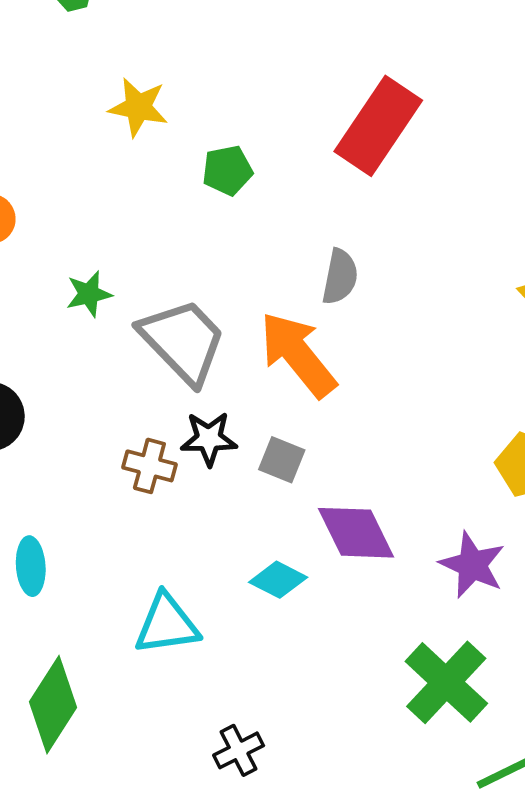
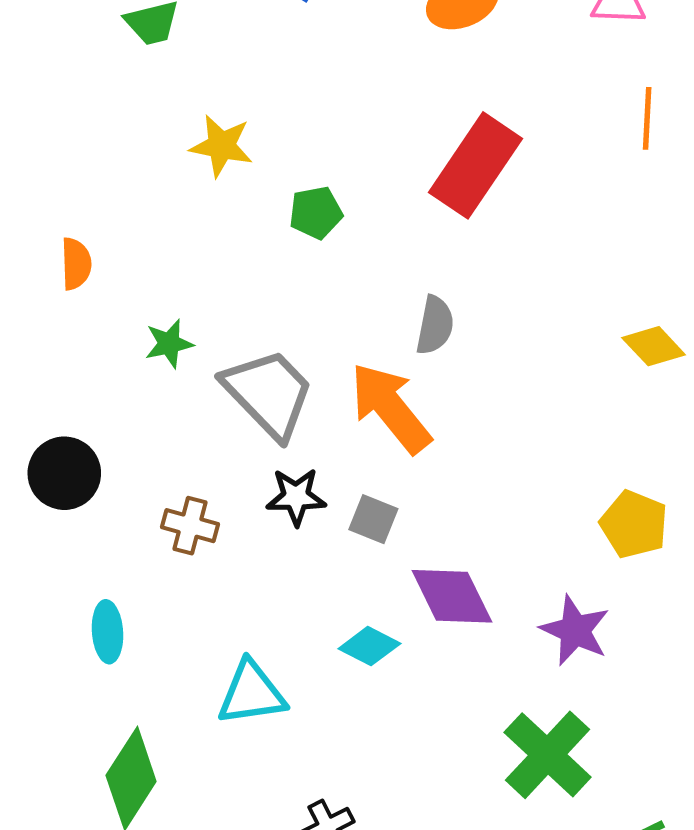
brown cross: (149, 466) -> (190, 526), moved

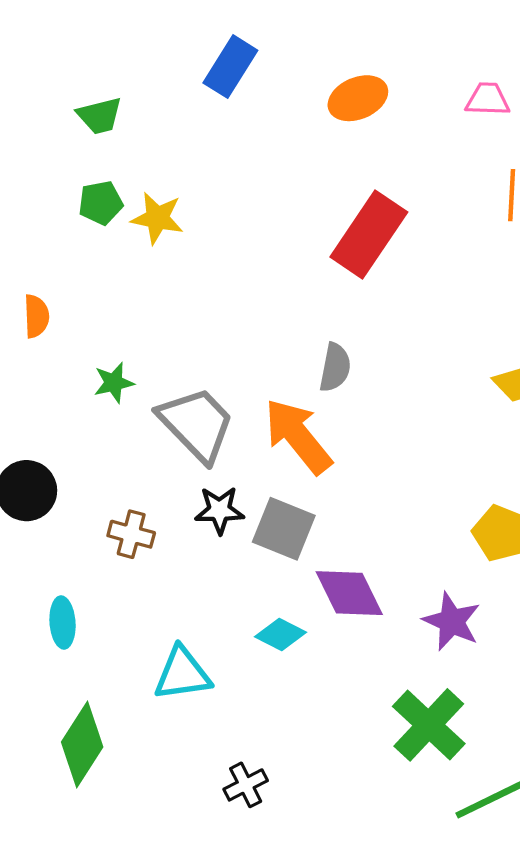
green pentagon: (316, 213) -> (101, 203), moved
gray square: (373, 519) -> (284, 529), size x1.5

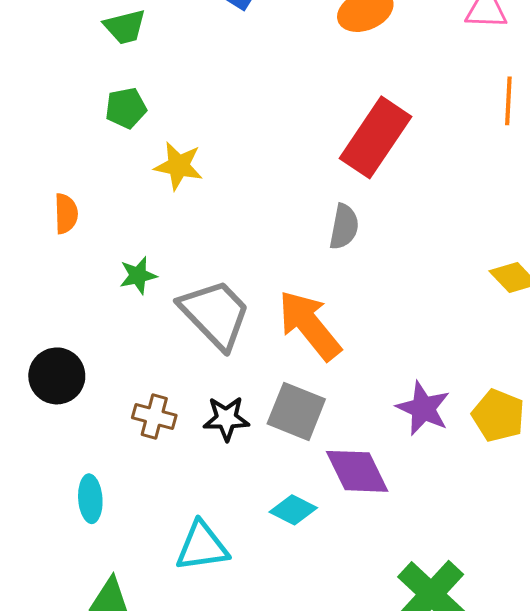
yellow star: (157, 218) -> (179, 166), moved
gray semicircle: (335, 367) -> (344, 227), moved
black star: (219, 510) -> (226, 419), moved
purple star: (452, 621) -> (423, 408), moved

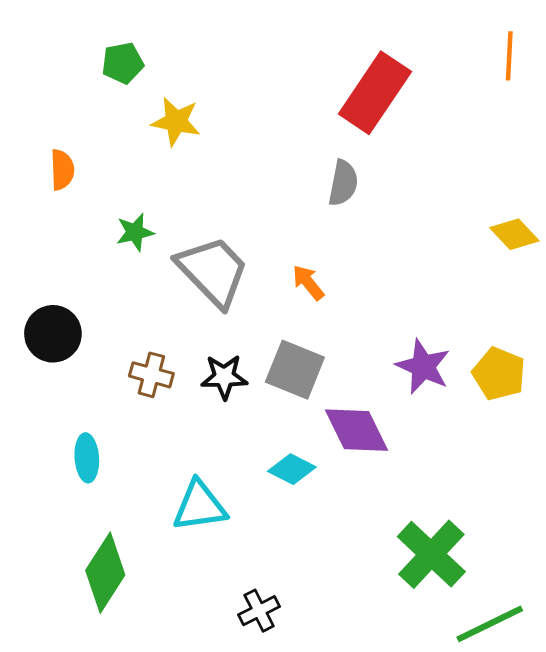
orange arrow: (310, 325) -> (308, 283), size x0.5

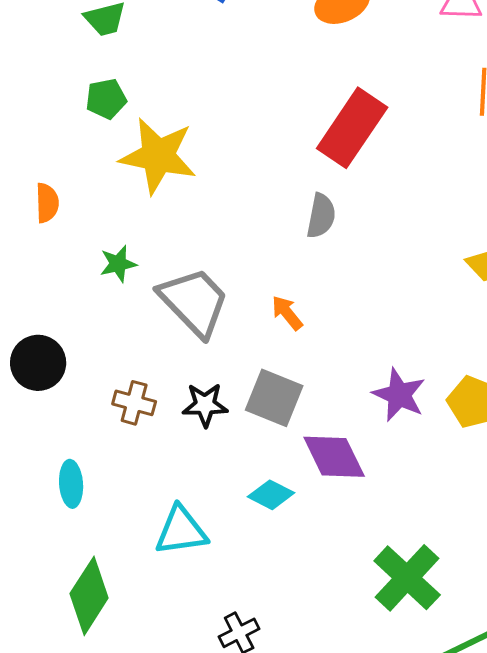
yellow star: (176, 122) -> (158, 156), size x1.6

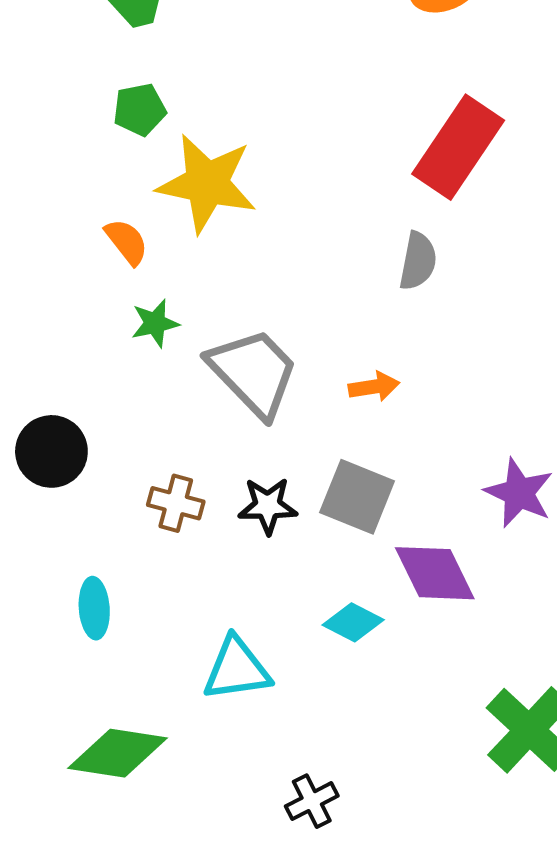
orange semicircle: (47, 203) -> (127, 242), moved, turned -36
orange arrow: (287, 313) -> (374, 387), turned 120
green diamond: (89, 596) -> (118, 753), turned 66

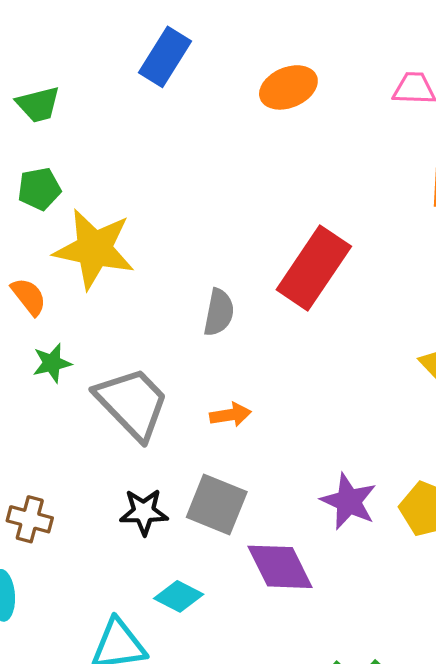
red rectangle: (458, 147) -> (314, 268), moved
gray semicircle: (418, 261) -> (219, 312), moved
brown cross: (176, 503) -> (30, 519), moved
cyan diamond: (353, 622) -> (179, 596), moved

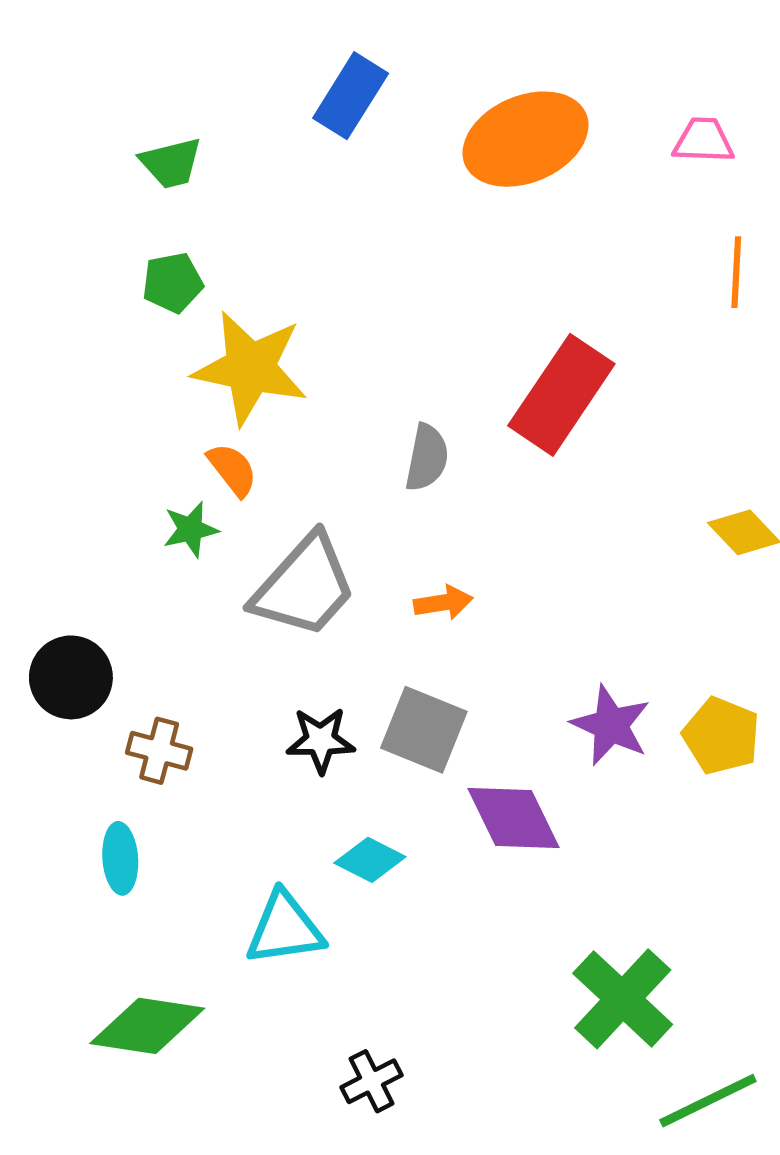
orange ellipse: (288, 87) -> (525, 139), size x1.5
orange semicircle: (29, 297) -> (232, 470), moved
gray trapezoid: (132, 403) -> (304, 586), turned 86

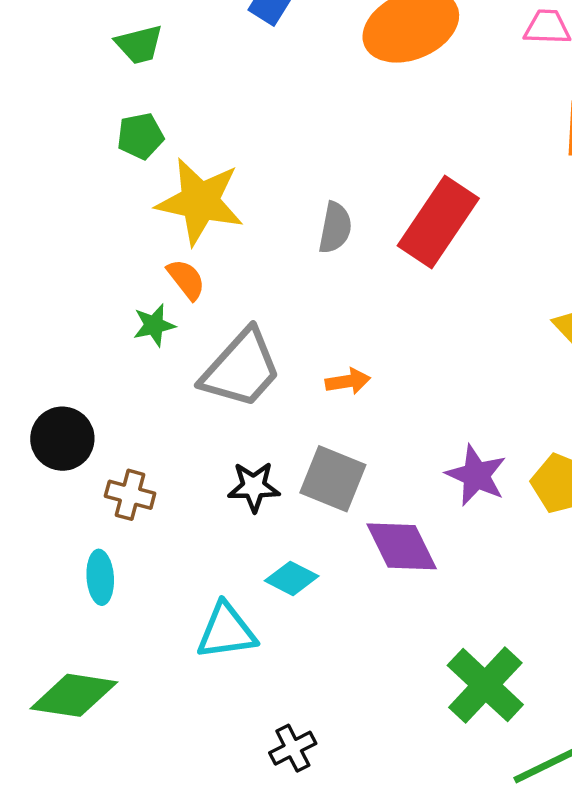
gray semicircle: (427, 458) -> (335, 228), moved
green diamond: (147, 1026) -> (74, 695), moved

